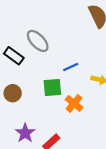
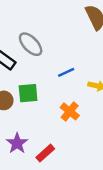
green square: (52, 88) -> (28, 93), moved

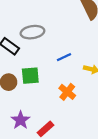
gray ellipse: (31, 44) -> (32, 32), turned -55

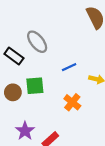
gray ellipse: (32, 32) -> (37, 42), turned 60

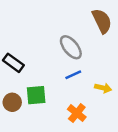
gray ellipse: (37, 42) -> (71, 47), moved

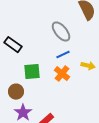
brown circle: (12, 102) -> (16, 92), moved
orange cross: (77, 113) -> (62, 74), moved

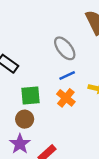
brown circle: (16, 92) -> (25, 119), moved

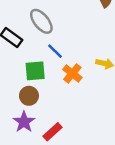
gray ellipse: (65, 48) -> (41, 21), moved
blue line: (67, 75) -> (55, 51), moved, turned 70

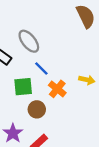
brown circle: (29, 96) -> (37, 109), moved

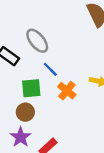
brown circle: (37, 109) -> (25, 112), moved

